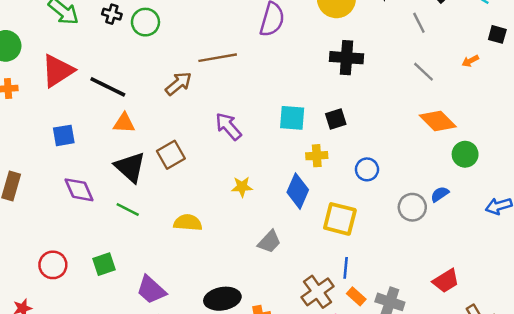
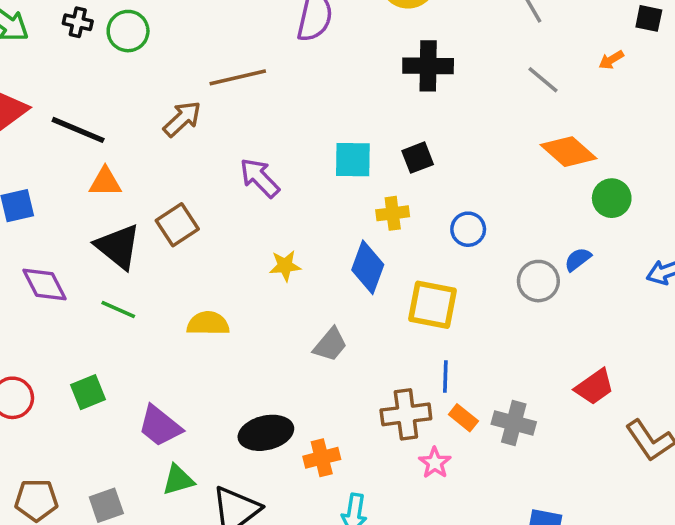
brown cross: (318, 292) -> (406, 414), turned 32

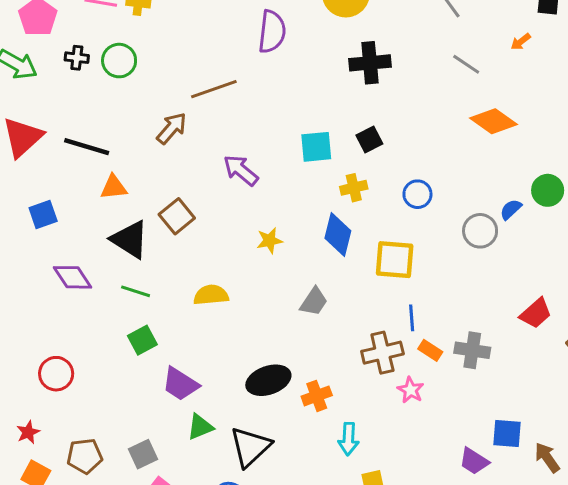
green circle: (612, 198) -> (548, 190), moved
green square: (88, 392) -> (142, 340), moved

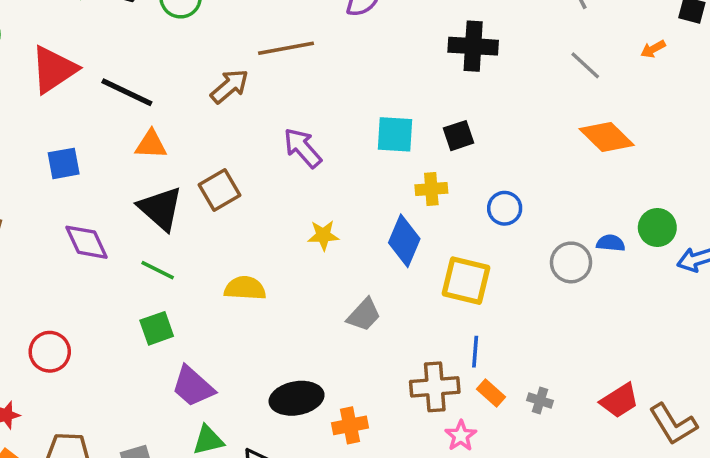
blue semicircle: (511, 209) -> (611, 243), turned 40
red trapezoid: (536, 313) -> (619, 401), moved
gray cross: (472, 350) -> (540, 400), size x0.6

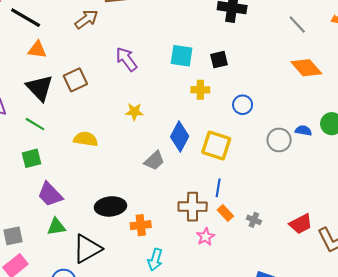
blue diamond: (404, 241) -> (180, 137), moved

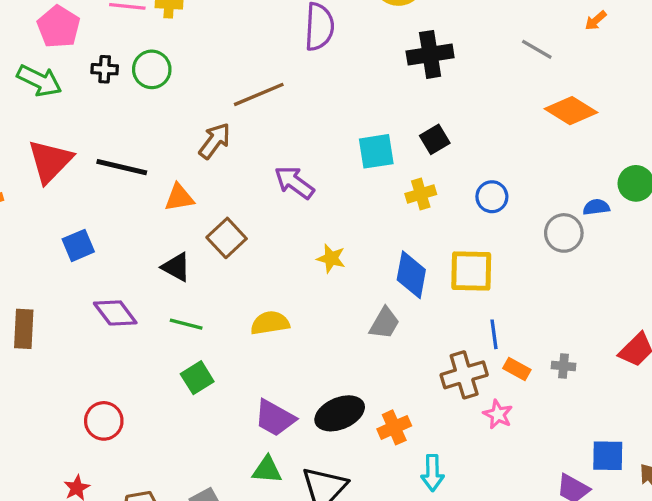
orange triangle: (37, 50) -> (179, 197), moved
black triangle: (40, 88) -> (176, 267), size x0.7
yellow star: (134, 112) -> (331, 258), turned 30
purple trapezoid: (50, 194) -> (275, 418), moved
green triangle: (56, 227) -> (267, 470), turned 30

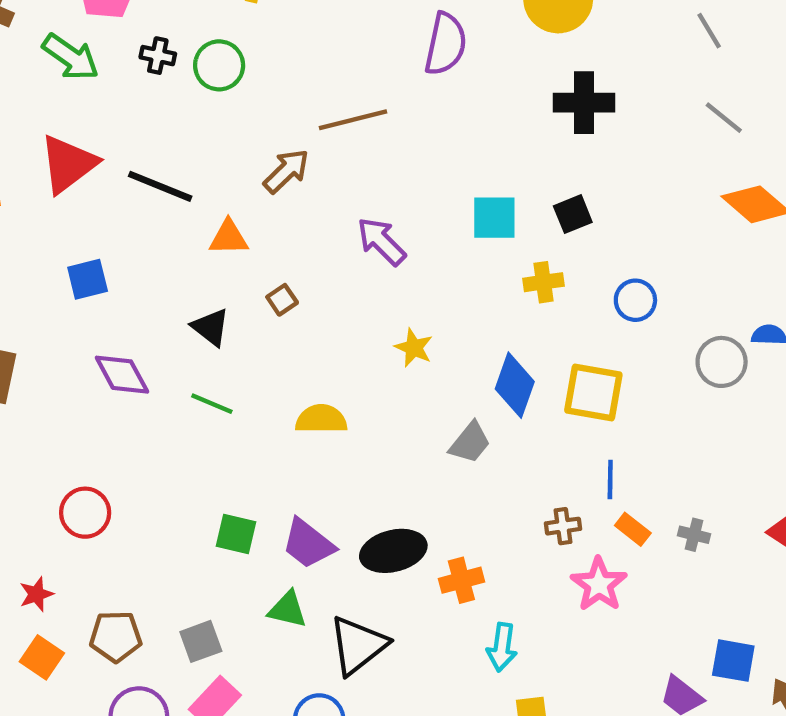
brown square: (227, 238) -> (282, 300), size x0.6
brown cross: (464, 375) -> (563, 526), size x0.6
green square: (197, 378) -> (236, 534), moved, turned 36
pink star: (498, 414) -> (599, 584), size x1.4

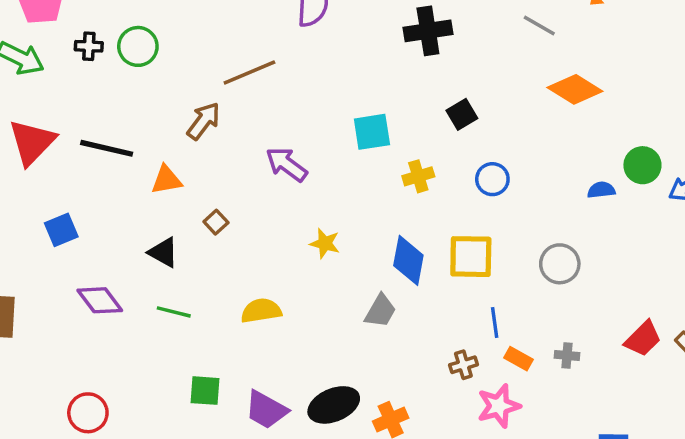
black square: (573, 214) -> (462, 114), moved
gray circle: (722, 362) -> (560, 264), moved
green square: (236, 534) -> (205, 391), moved
pink star: (599, 584) -> (499, 406), turned 30

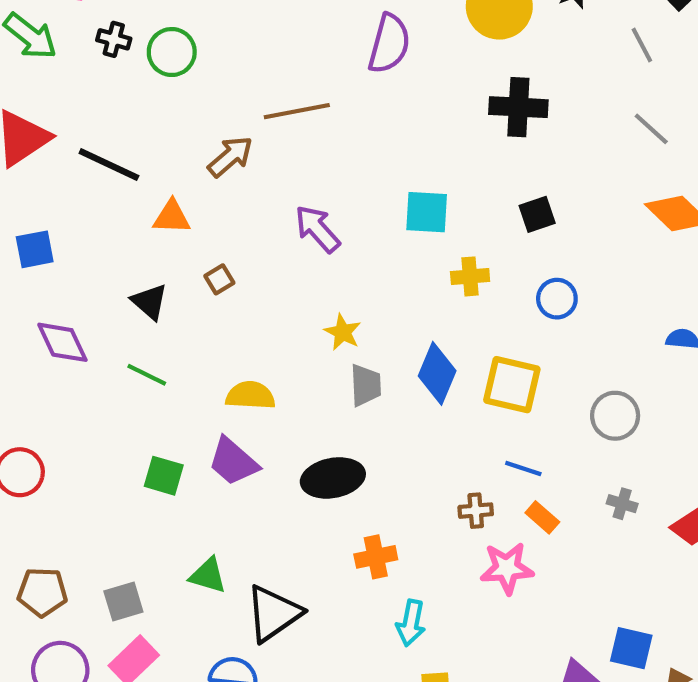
gray trapezoid: (380, 311) -> (366, 385), moved, turned -45
blue line: (495, 323) -> (523, 469), turned -76
gray cross: (567, 355) -> (622, 504), moved
black ellipse: (334, 405) -> (333, 478), moved
purple trapezoid: (266, 410) -> (233, 462), moved

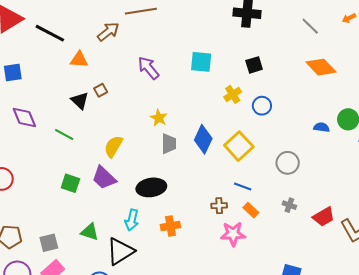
yellow cross: (470, 276) -> (233, 94), moved, turned -30
black triangle: (150, 302) -> (80, 101), moved
yellow square: (512, 385) -> (239, 146), turned 32
yellow semicircle: (250, 395) -> (113, 146), turned -65
cyan arrow: (411, 623) -> (132, 220), moved

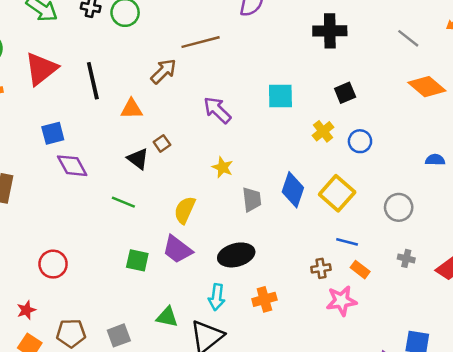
black line: (50, 33) -> (93, 81), turned 56
purple diamond: (24, 117) -> (72, 166), moved
yellow star: (159, 118) -> (223, 167), moved

